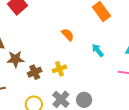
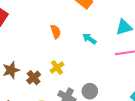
orange semicircle: (68, 35) -> (56, 32), turned 40

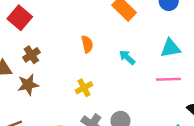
brown cross: (34, 78) -> (31, 55), moved

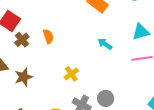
orange semicircle: (87, 44) -> (48, 36), moved
brown cross: (31, 55) -> (22, 40), moved

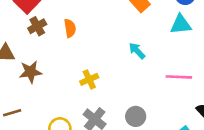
cyan triangle: (141, 32) -> (181, 24), moved
gray circle: (106, 98) -> (136, 116), moved

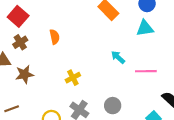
brown cross: (37, 26) -> (20, 42), moved
cyan arrow: (137, 51) -> (118, 57), moved

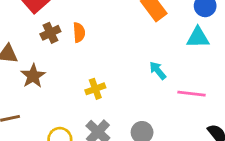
brown cross: (20, 42) -> (50, 33), moved
brown star: (25, 74) -> (33, 76), turned -30

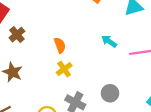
orange semicircle: (79, 32) -> (60, 45), moved

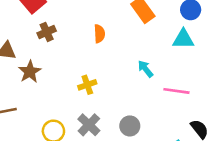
orange semicircle: (60, 45) -> (99, 34), moved

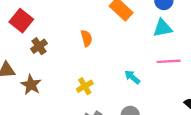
cyan arrow: (145, 69) -> (132, 77), moved
pink line: (176, 91) -> (169, 61), moved

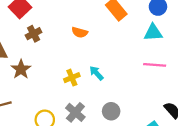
orange semicircle: (86, 38) -> (80, 32), turned 112
cyan arrow: (132, 77) -> (96, 73), moved

